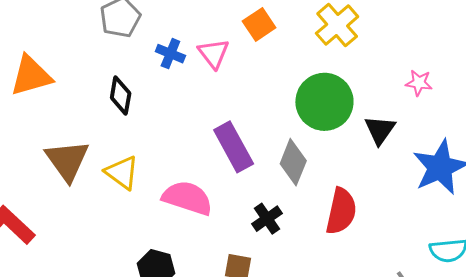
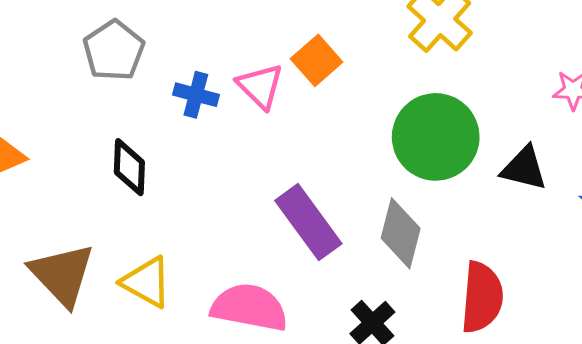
orange square: (259, 24) -> (317, 60), moved
black triangle: (380, 130) -> (524, 168), turned -44

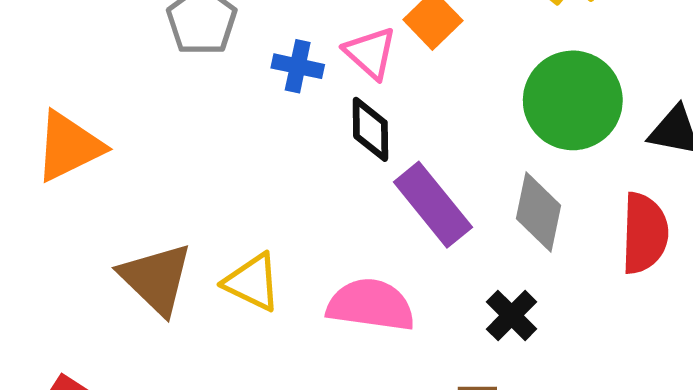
black diamond: (129, 167) -> (370, 129), moved
red semicircle: (482, 297) -> (644, 233), moved

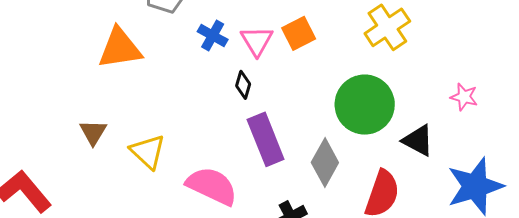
black diamond: (370, 129) -> (243, 85), size x0.7
orange triangle: (69, 146) -> (120, 48), moved
brown triangle: (156, 278) -> (93, 132), size x0.6

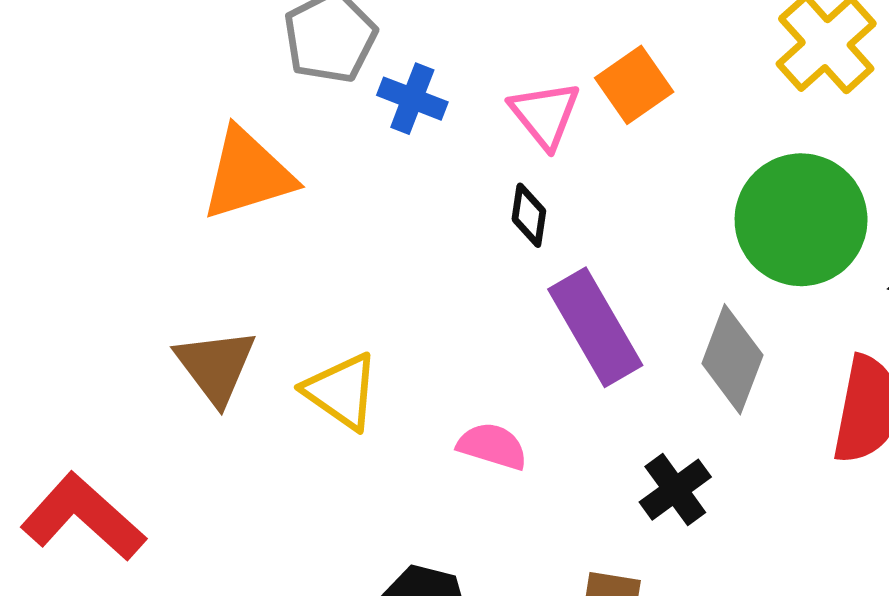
blue cross: (213, 36) -> (412, 99), moved
brown triangle: (93, 132) -> (216, 366), size x1.4
pink semicircle: (212, 186) -> (492, 446), size x0.6

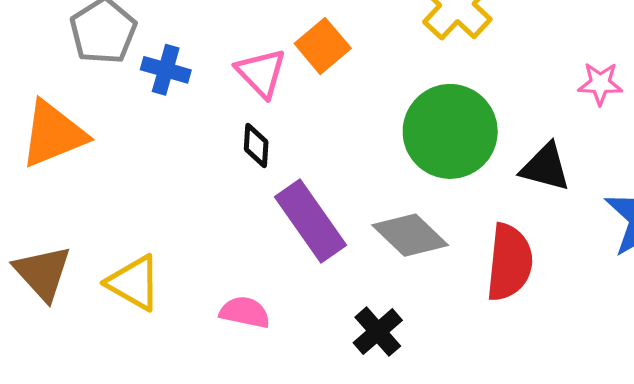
gray diamond: (732, 359) -> (410, 235), turned -62

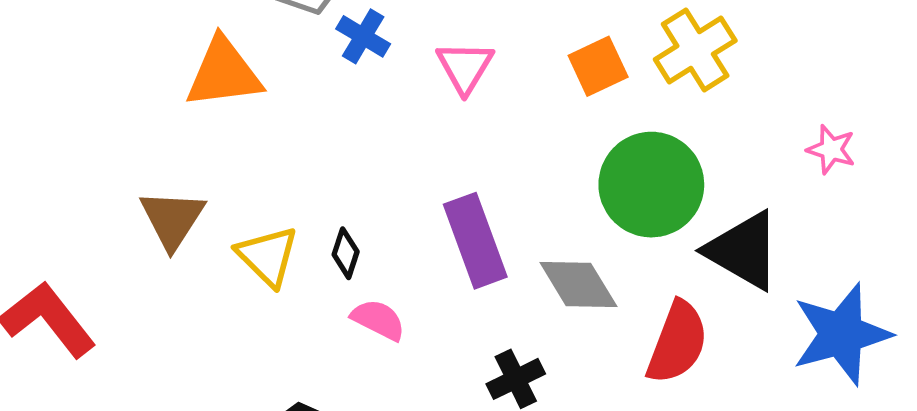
orange square: (323, 46) -> (598, 66), moved
pink star: (600, 84) -> (831, 149), moved
black diamond: (256, 145) -> (346, 253), moved
black triangle: (545, 167) -> (743, 250), size x1.4

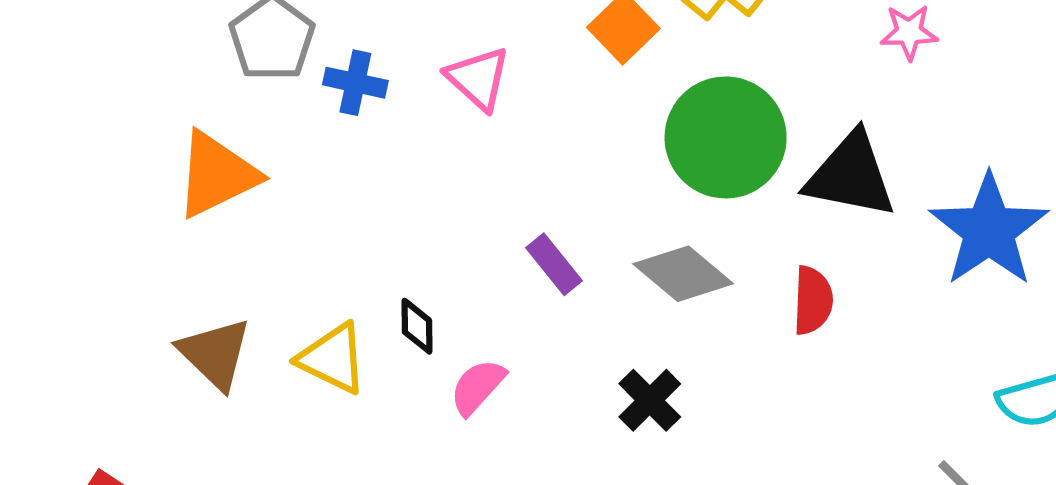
purple rectangle: (475, 241) -> (554, 264), size x0.6
pink semicircle: (378, 320) -> (478, 387), turned -56
red semicircle: (677, 342) -> (813, 300), size x0.7

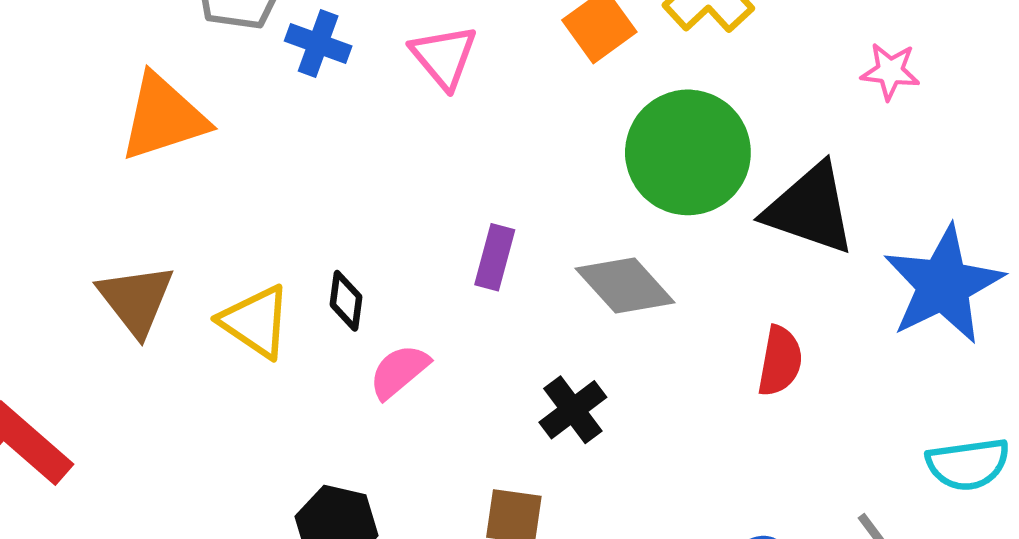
purple rectangle: (554, 264) -> (495, 257), turned 46
red semicircle: (813, 300) -> (780, 361), moved

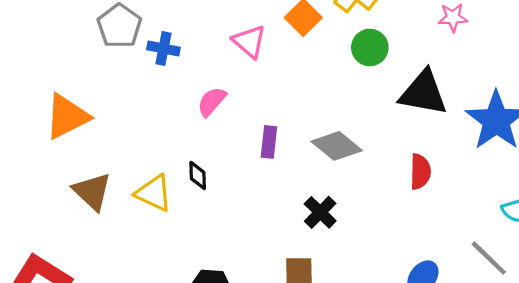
pink triangle: (444, 57) -> (249, 41), moved
orange triangle: (163, 117) -> (67, 117), moved
green circle: (688, 152) -> (370, 47), moved, size x0.6
pink semicircle: (399, 371) -> (212, 102), moved

